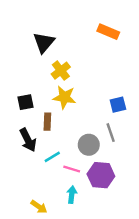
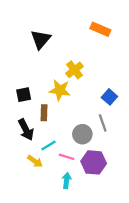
yellow cross: (61, 71) -> (74, 70), moved
blue square: (118, 105) -> (109, 97), turned -35
yellow arrow: (39, 207) -> (35, 161), moved

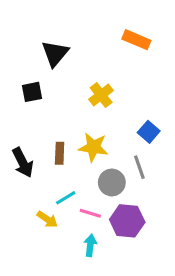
yellow star: (60, 90) -> (93, 147), moved
black square: (24, 95) -> (32, 92), moved
black arrow: (26, 130) -> (23, 163), moved

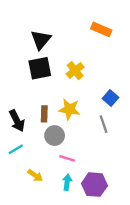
black square: (32, 92) -> (40, 68), moved, size x1.5
gray circle: (112, 182) -> (55, 136), moved
cyan line: (66, 198) -> (16, 149), moved
yellow arrow: (47, 219) -> (35, 175), moved
purple hexagon: (127, 221) -> (94, 185), moved

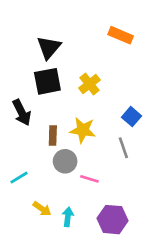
black arrow: (17, 121) -> (22, 112), moved
pink line: (67, 158) -> (89, 179), moved
cyan arrow: (67, 182) -> (68, 217), moved

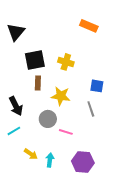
black triangle: (49, 47) -> (16, 32), moved
yellow cross: (89, 84) -> (66, 62), turned -35
black arrow: (22, 112) -> (16, 106), moved
blue square: (131, 117) -> (97, 86), turned -32
brown rectangle: (53, 136) -> (38, 83), moved

